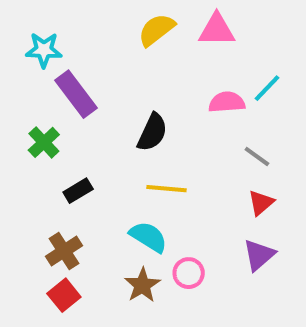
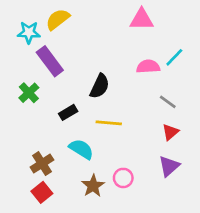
yellow semicircle: (156, 30) -> (58, 19), moved
black rectangle: (78, 191) -> (68, 112), moved
cyan semicircle: (148, 237) -> (81, 149), moved

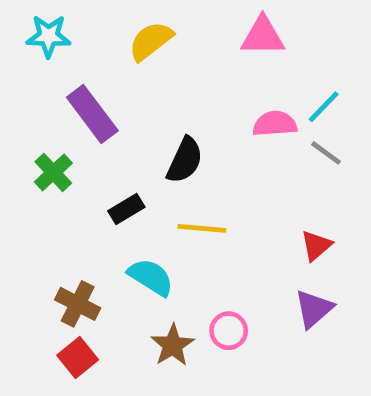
yellow semicircle: (58, 19) -> (151, 41), moved
cyan star: (29, 32) -> (48, 36), moved
gray line: (168, 102) -> (326, 153), moved
brown cross: (42, 164) -> (78, 304), turned -30

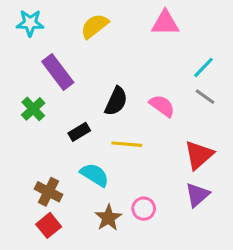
pink semicircle: (275, 124) -> (162, 106), moved, turned 40
red triangle: (316, 245) -> (199, 155), size x1.5

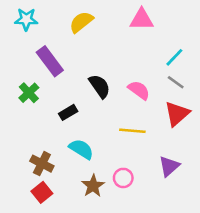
black semicircle: (116, 101) -> (100, 86), turned -60
yellow line: (127, 144) -> (132, 131), moved
red triangle: (199, 155) -> (177, 114), moved

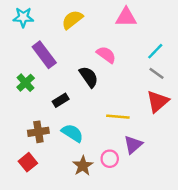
pink semicircle: (139, 90) -> (106, 55), moved
brown cross: (42, 164) -> (38, 132), moved, turned -36
purple triangle: (169, 166) -> (133, 145), moved
red square: (42, 192) -> (28, 162), moved

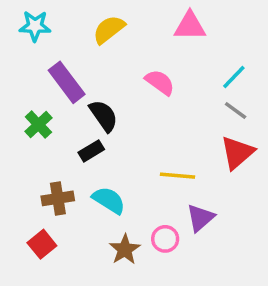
black semicircle: (89, 77) -> (104, 116), moved

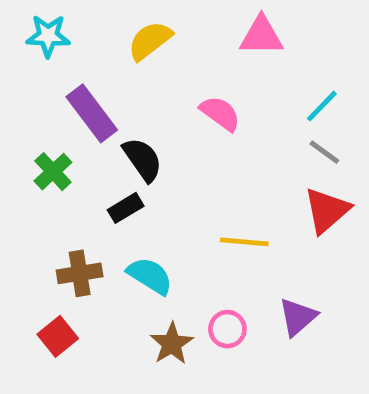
purple triangle: (200, 218) -> (298, 317), moved

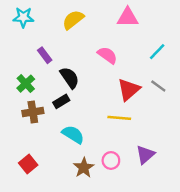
purple rectangle: (92, 113) -> (45, 55), size x0.6
gray line: (324, 152) -> (158, 86), moved
red triangle: (327, 210) -> (129, 89), moved
brown cross: (80, 273) -> (33, 112), moved

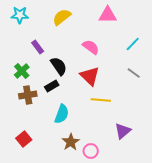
red triangle: (129, 89) -> (90, 76), moved, turned -35
cyan semicircle: (73, 134) -> (62, 114), turned 78
pink circle: (111, 160) -> (91, 151), moved

